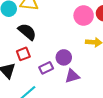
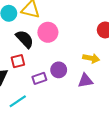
pink circle: (84, 16) -> (48, 32), moved
purple triangle: (72, 76) -> (85, 81), moved

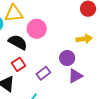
purple circle: (59, 70) -> (67, 58), moved
purple triangle: (85, 81) -> (75, 76), moved

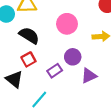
pink circle: (37, 29) -> (67, 24), moved
purple circle: (67, 58) -> (73, 57), moved

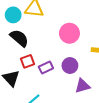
black semicircle: (29, 35) -> (19, 38), moved
purple rectangle: (55, 71) -> (46, 67), moved

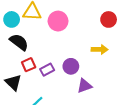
pink circle: (69, 33) -> (58, 21), moved

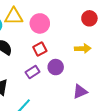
red square: (29, 65) -> (40, 49), moved
purple triangle: (84, 86) -> (80, 92), moved

